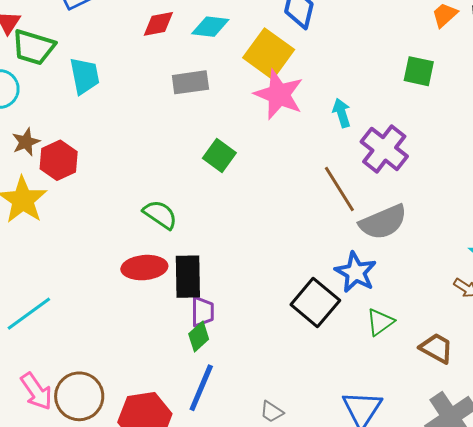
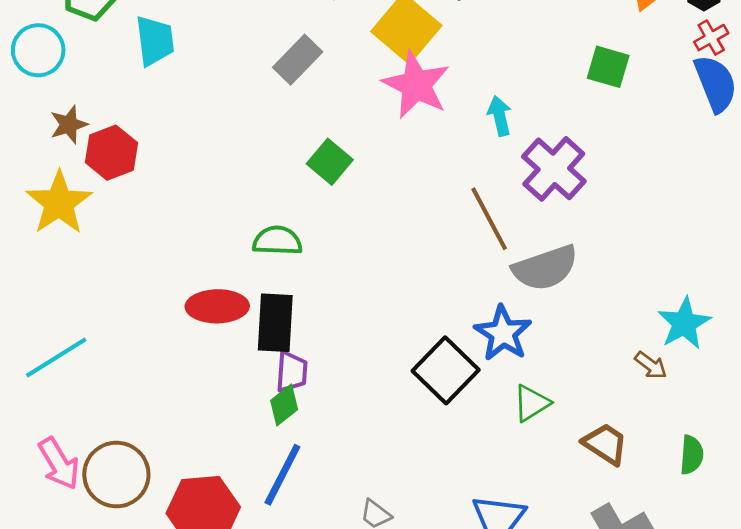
gray rectangle: (190, 82) -> (298, 60), turned -42
green semicircle: (160, 214) -> (277, 241), moved, turned -36

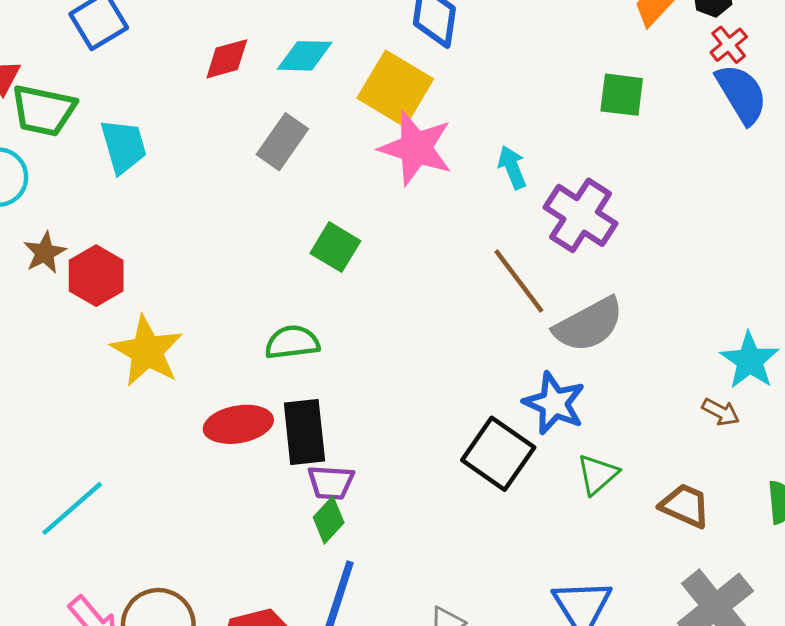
yellow star: (59, 203) -> (147, 351), moved
purple trapezoid: (292, 372) -> (331, 482), turned 99

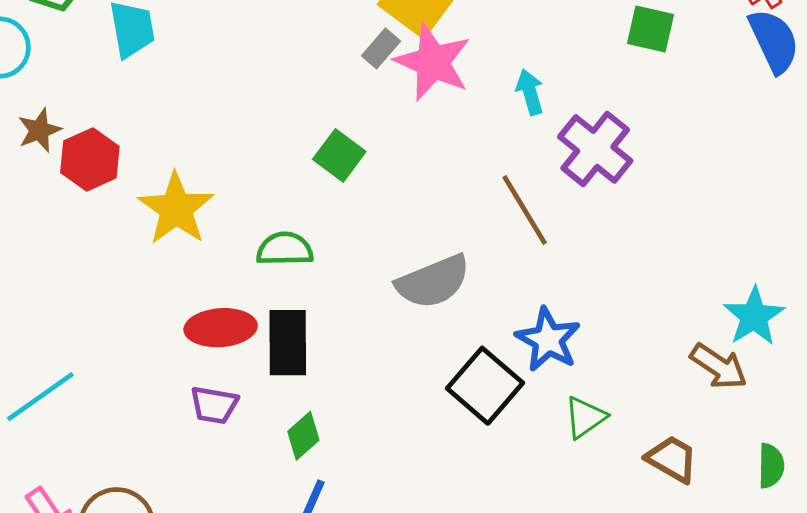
gray rectangle: (282, 142) -> (381, 48), moved, size x0.7
gray semicircle: (589, 325) -> (433, 282), moved
yellow star: (147, 351) -> (176, 209), moved
brown arrow: (721, 412) -> (719, 366), size x1.5
purple trapezoid: (331, 482) -> (214, 405), moved

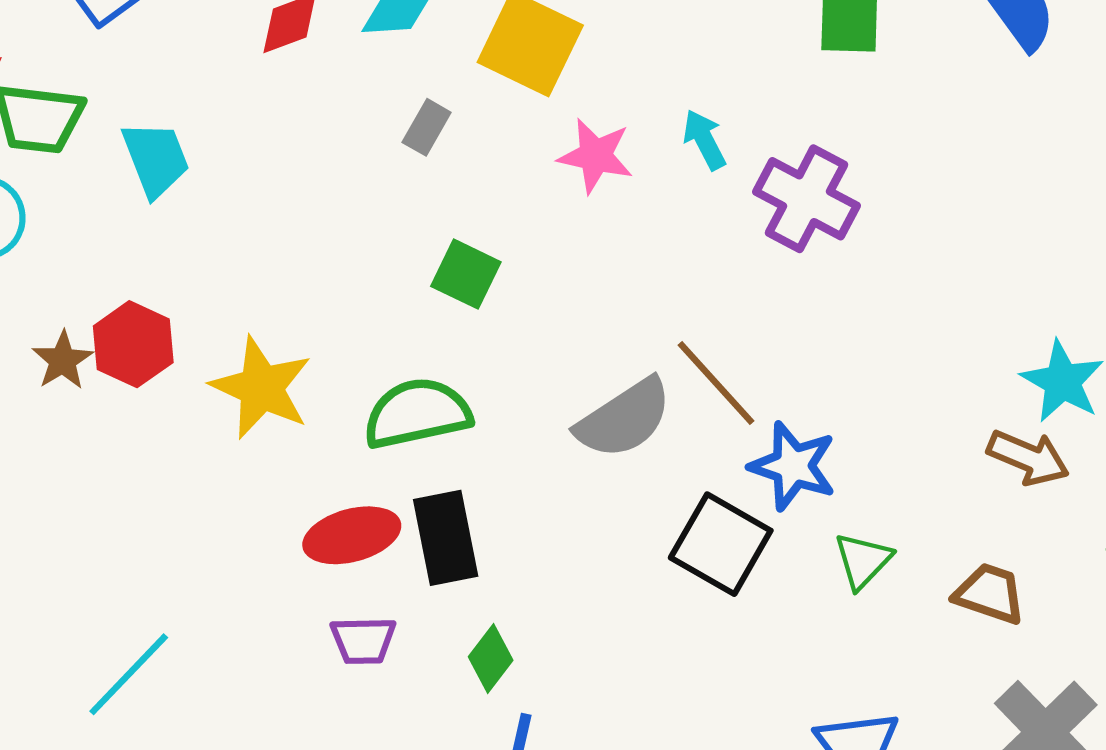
gray rectangle: (381, 48) -> (427, 127), moved
pink star: (433, 62) -> (596, 156), moved, size x0.7
brown star: (39, 130) -> (63, 360), moved
brown line: (525, 210) -> (716, 383), moved
green semicircle: (285, 249) -> (417, 413), size x1.4

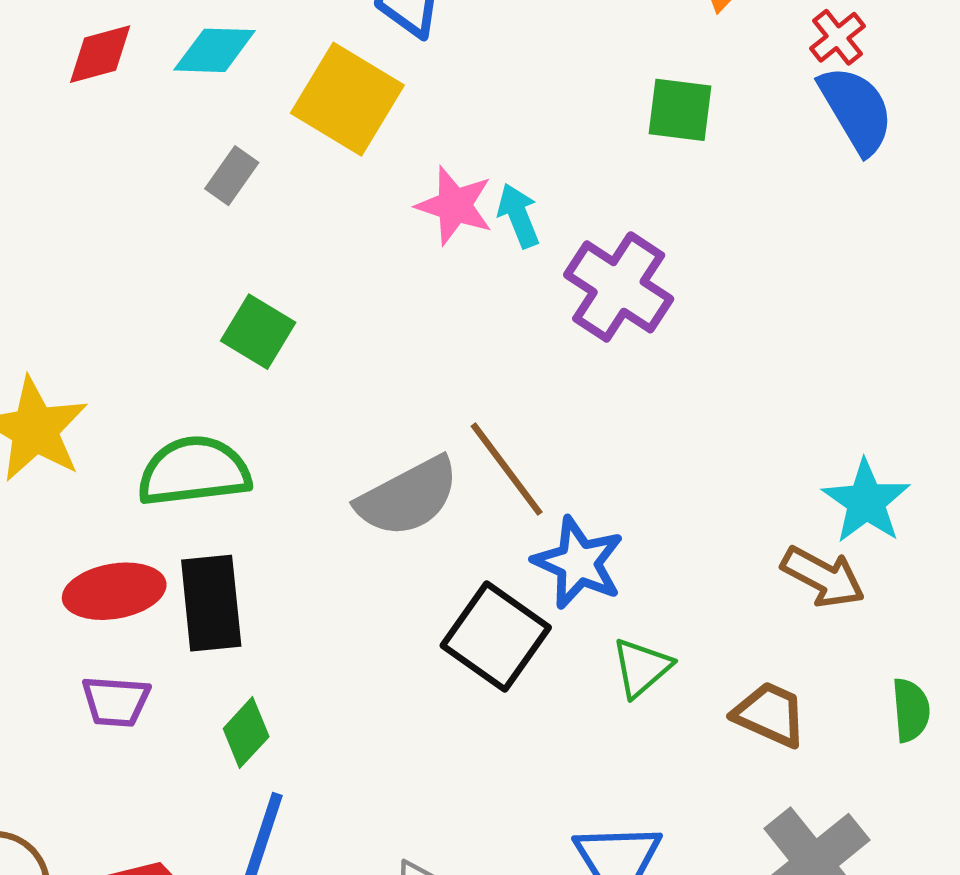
pink star: (596, 156) -> (455, 206), moved

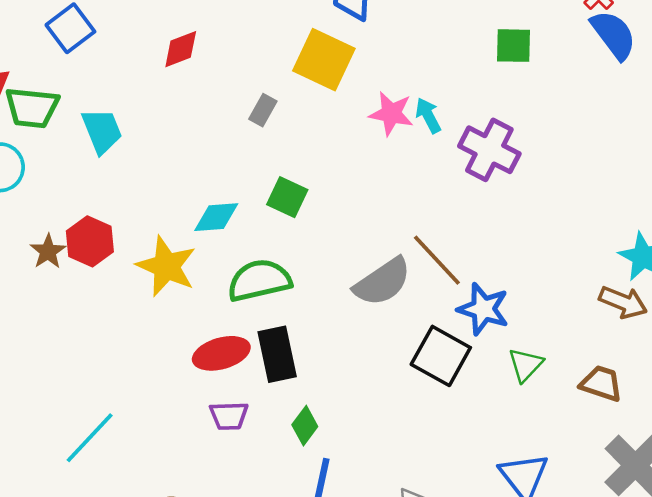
cyan diamond: (215, 50) -> (216, 217), moved

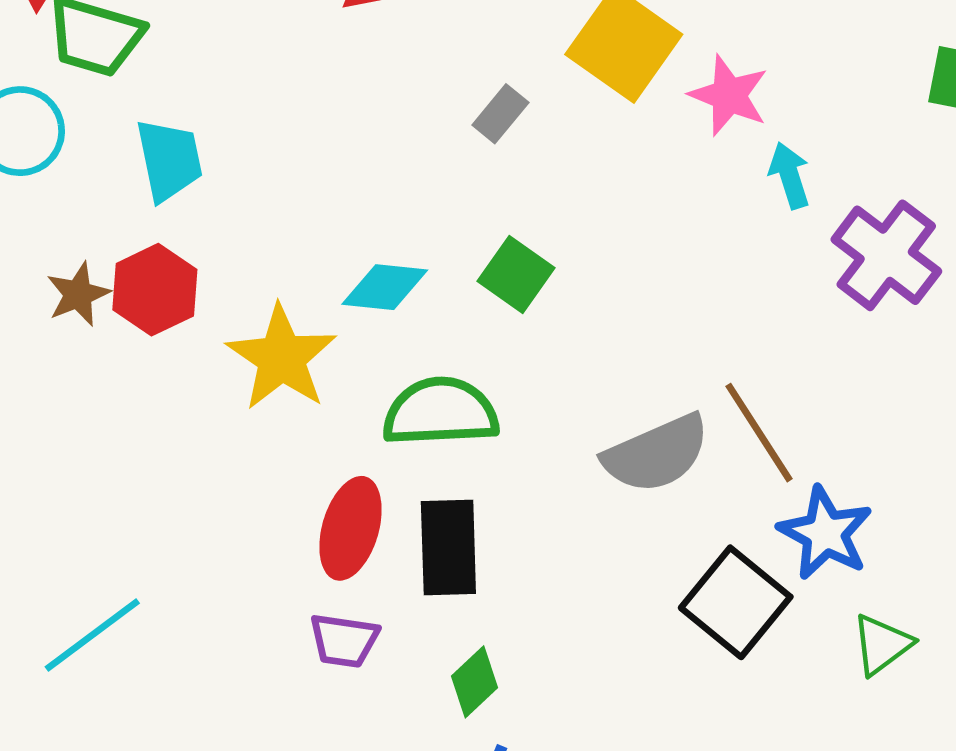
pink star: (391, 114) -> (729, 95), moved
cyan trapezoid: (102, 131) -> (169, 160), moved
red ellipse: (221, 353) -> (351, 528), turned -68

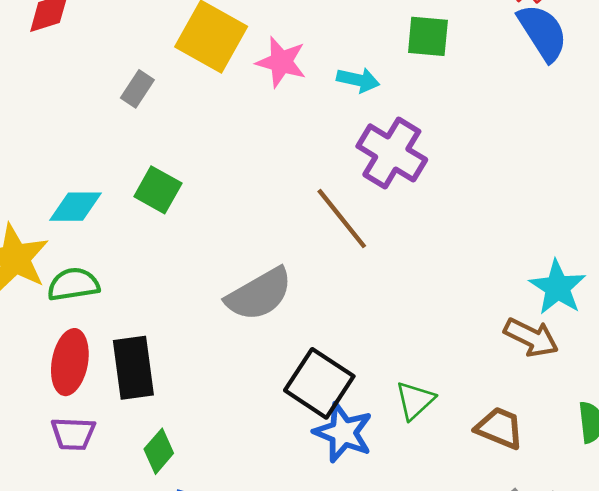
cyan arrow: (790, 175) -> (358, 80), moved, turned 126
green semicircle: (441, 412) -> (73, 284), moved, size x0.7
brown line: (759, 433) -> (342, 219), moved
blue star: (825, 533) -> (343, 432), moved

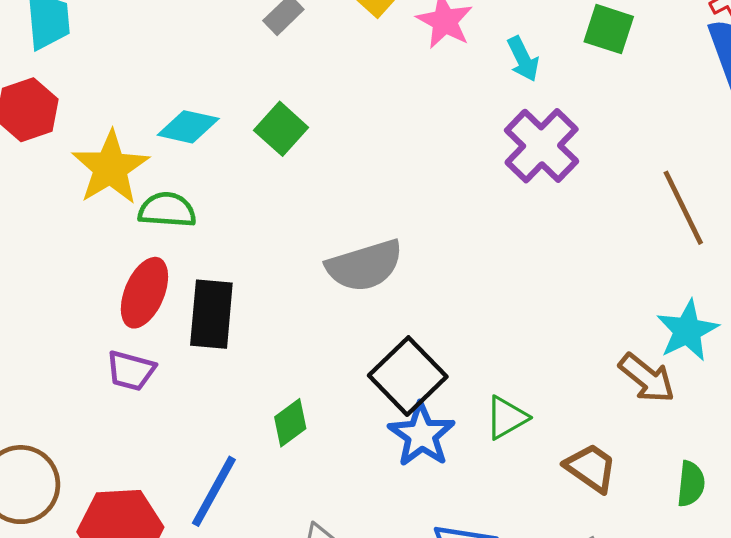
cyan arrow: (358, 80) -> (523, 59), turned 39
brown line: (342, 219) -> (683, 208), moved
green diamond: (159, 451) -> (290, 423), moved

